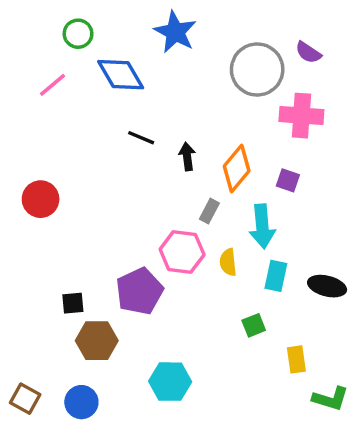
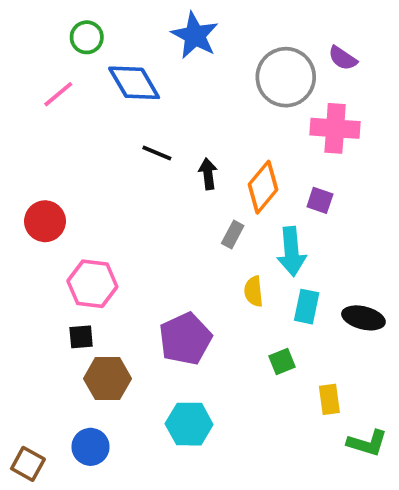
pink hexagon: (182, 252) -> (92, 284), moved
purple pentagon: (139, 291) -> (185, 339), moved
brown square: (25, 399) -> (28, 464), moved

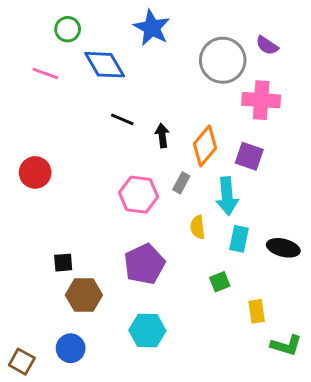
pink line: (58, 94) -> (45, 74), turned 60
purple square: (320, 200) -> (249, 156), size x1.4
pink hexagon: (92, 284) -> (139, 195), moved

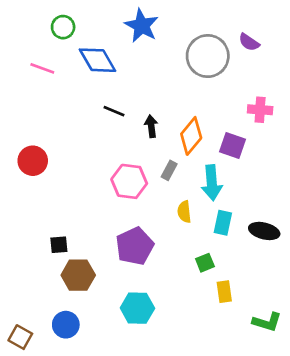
pink cross: (261, 100) -> (260, 110), moved, size x0.7
yellow rectangle: (257, 311) -> (224, 292), moved

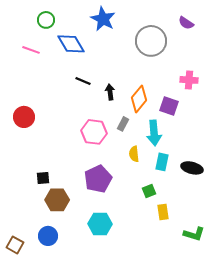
purple semicircle: (249, 42) -> (186, 23), moved

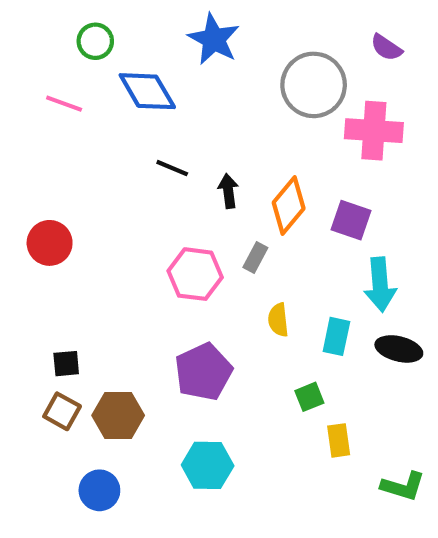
pink cross: (189, 80) -> (374, 131), moved, size x1.5
cyan arrow: (154, 133) -> (380, 285), moved
black square: (43, 178) -> (66, 364), moved
brown square: (15, 245) -> (62, 411), moved

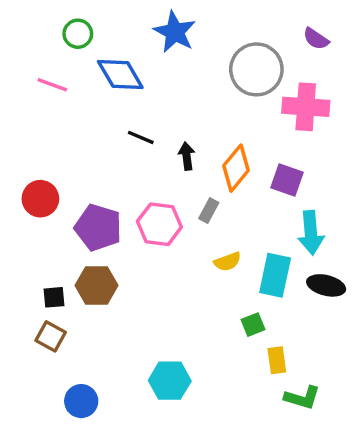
yellow semicircle: (278, 320) -> (227, 262), turned -104
cyan rectangle: (336, 336) -> (275, 275), size x1.4
purple pentagon: (203, 372) -> (98, 228), moved, turned -30
brown hexagon: (118, 415) -> (97, 285), moved
green L-shape: (403, 486) -> (302, 398), moved

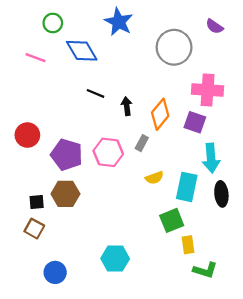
pink cross: (306, 107) -> (208, 90), moved
black ellipse: (326, 285) -> (221, 194), turned 70
green square: (253, 325) -> (172, 220), size x1.5

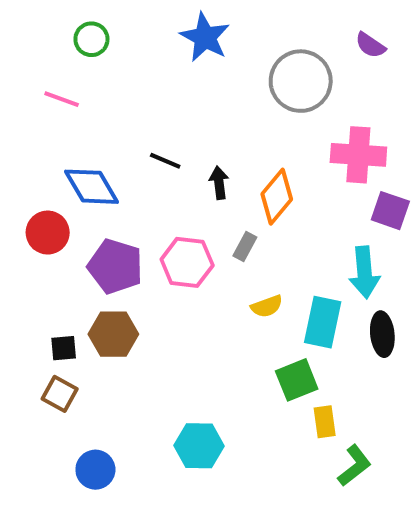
blue diamond: (82, 51) -> (91, 187), moved
purple square: (195, 122) -> (390, 211), moved
green L-shape: (205, 270) -> (354, 466), turned -55

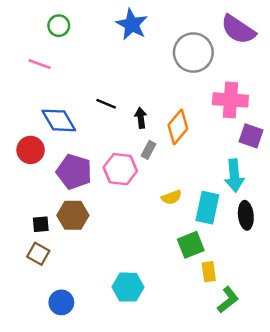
purple semicircle: (370, 45) -> (238, 29), size x1.8
gray rectangle: (245, 246) -> (148, 150), moved

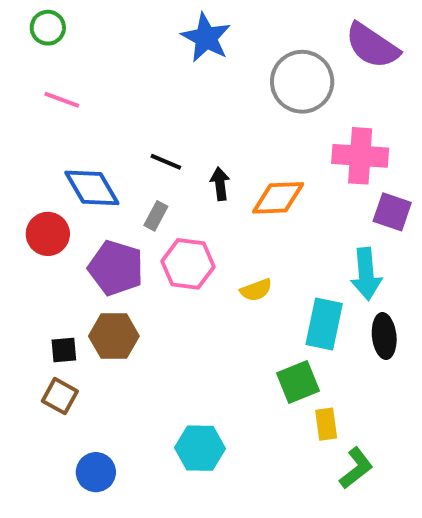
green circle: (59, 26) -> (48, 28), moved
orange diamond: (178, 127) -> (278, 198), turned 48
gray rectangle: (148, 150) -> (156, 216), moved
yellow semicircle: (172, 197) -> (256, 290), moved

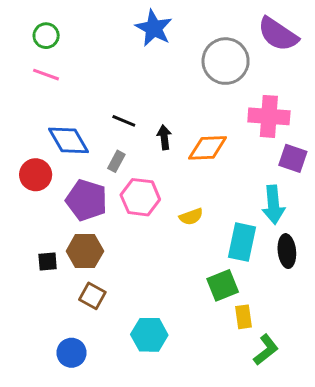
green circle: (48, 28) -> (46, 36), moved
brown square: (60, 396) -> (92, 296), moved

